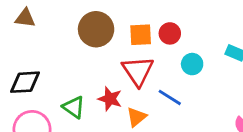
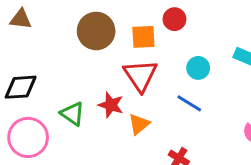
red circle: (170, 33) -> (174, 19), moved
blue line: (170, 97) -> (189, 103), moved

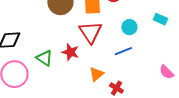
blue line: (189, 103) -> (123, 51), turned -54
orange triangle: (139, 124) -> (96, 74), moved

